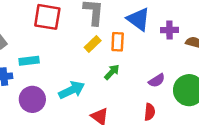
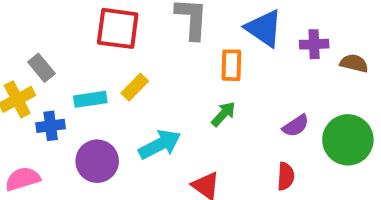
yellow rectangle: (93, 44) -> (135, 87), moved

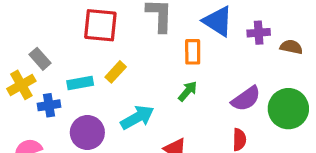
purple semicircle: (296, 126) -> (246, 99), size x1.4

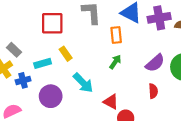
purple cross: (259, 33) -> (159, 18), size x1.5
yellow rectangle: (116, 72) -> (66, 54), turned -72
cyan arrow: (137, 117) -> (83, 83), turned 80

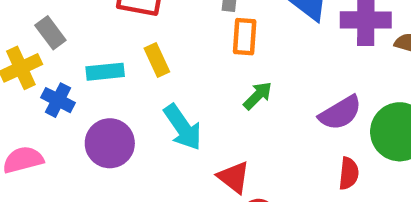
orange rectangle: (116, 35) -> (245, 37), moved
blue cross: (23, 80) -> (58, 100), turned 32
red semicircle: (153, 91) -> (349, 173), moved

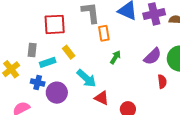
gray rectangle: (50, 33) -> (32, 50), moved, turned 56
blue cross: (58, 100) -> (38, 83), moved
red triangle: (234, 177) -> (102, 98), moved

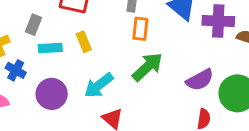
green arrow: (115, 57) -> (147, 67), size x1.6
cyan arrow: (86, 78) -> (99, 85), turned 85
blue cross: (38, 83) -> (16, 70), moved

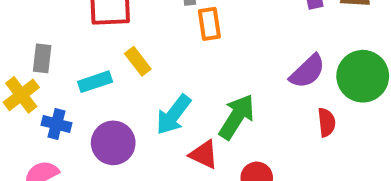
gray rectangle: (33, 25) -> (42, 58), moved
green arrow: (147, 67) -> (237, 117), moved

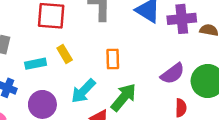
orange rectangle: (209, 24) -> (113, 59), moved

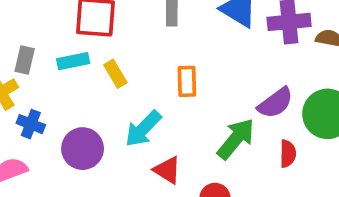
cyan rectangle: (36, 64) -> (73, 61), moved
green arrow: (124, 97) -> (236, 139), moved

